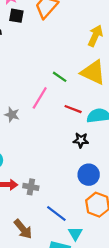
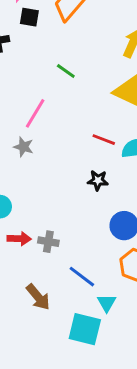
green line: (60, 77) -> (66, 71), moved
pink line: (40, 98) -> (35, 113), moved
black star: (81, 140) -> (98, 180), moved

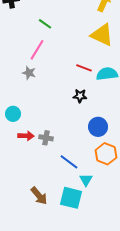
green line: (66, 71) -> (45, 24), moved
brown arrow: (38, 297) -> (39, 196), moved

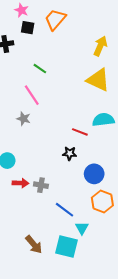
pink line: (37, 50) -> (32, 95), turned -65
red line: (84, 68) -> (80, 132), moved
black star: (80, 96) -> (70, 153), moved

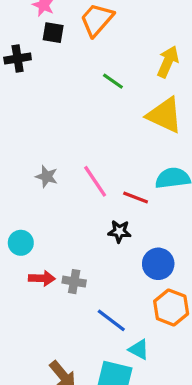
green line: (40, 69) -> (113, 81), moved
pink line: (32, 95) -> (95, 181), moved
cyan triangle: (82, 228) -> (139, 349), turned -32

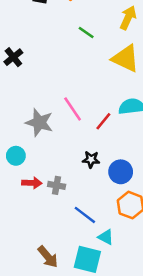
black cross: (18, 58) -> (13, 57), moved, turned -30
gray star: (47, 176) -> (39, 122), moved, size x1.6
red line: (136, 198) -> (103, 121), turned -72
black star: (119, 231) -> (91, 159), moved

